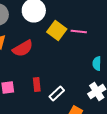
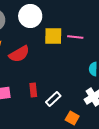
yellow square: (57, 30) -> (53, 36), turned -36

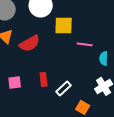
pink line: (75, 37) -> (85, 44), moved

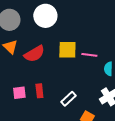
yellow square: (64, 25) -> (67, 50), moved
red rectangle: (44, 79) -> (39, 91), moved

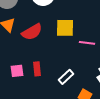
pink line: (89, 55) -> (87, 43), moved

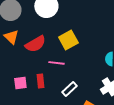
yellow square: (65, 28) -> (68, 40), turned -30
pink line: (87, 43) -> (56, 63), moved

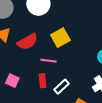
red rectangle: (40, 81) -> (42, 81), moved
pink square: (20, 83) -> (12, 81), turned 32

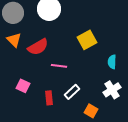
yellow square: (60, 38) -> (87, 40), moved
red rectangle: (42, 81) -> (49, 98), moved

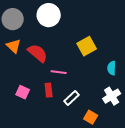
red semicircle: (38, 47) -> (38, 53), turned -110
red rectangle: (49, 98) -> (49, 90), moved

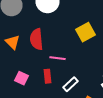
orange triangle: (14, 46) -> (12, 42), moved
red semicircle: (38, 53) -> (36, 39), turned -135

